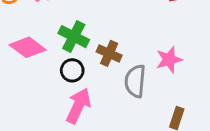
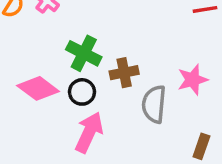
pink diamond: (28, 47) -> (38, 88), moved
brown cross: (109, 53) -> (124, 73), turned -35

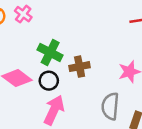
gray semicircle: (154, 104) -> (110, 106), moved

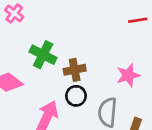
black circle: (49, 81) -> (76, 96), moved

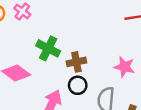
pink star: (128, 75) -> (124, 67), turned 30

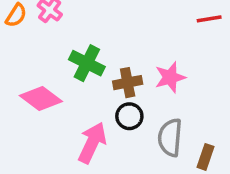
pink star: (124, 67) -> (170, 77), moved, turned -30

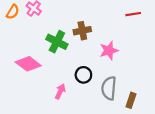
brown cross: (128, 83) -> (82, 31), moved
pink arrow: (92, 143) -> (60, 91), size x0.6

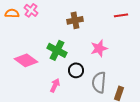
orange semicircle: (13, 12) -> (12, 13), turned -120
brown cross: (82, 31) -> (75, 20), moved
green cross: (57, 42) -> (57, 50), moved

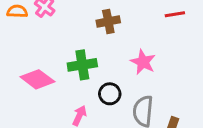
pink star: (99, 48) -> (143, 62), turned -30
green cross: (57, 50) -> (82, 65), turned -36

